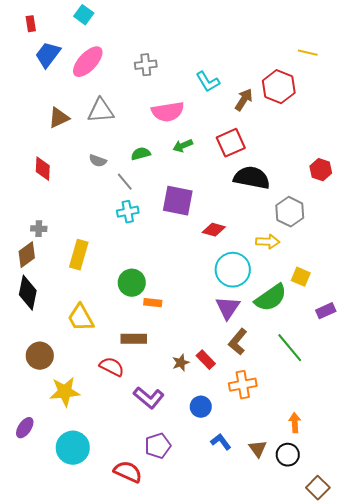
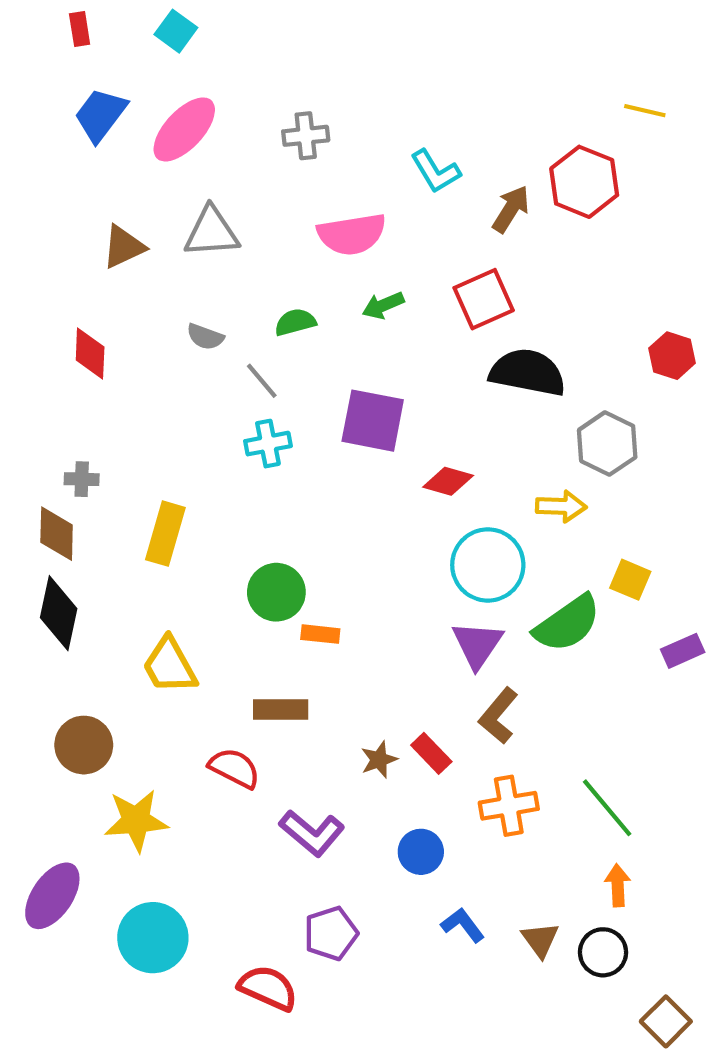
red rectangle: (31, 24) -> (80, 29), moved
brown diamond: (27, 255) -> (57, 534), turned -52
green line: (290, 348) -> (607, 808), moved
purple ellipse: (25, 428) -> (52, 896), size x1.5

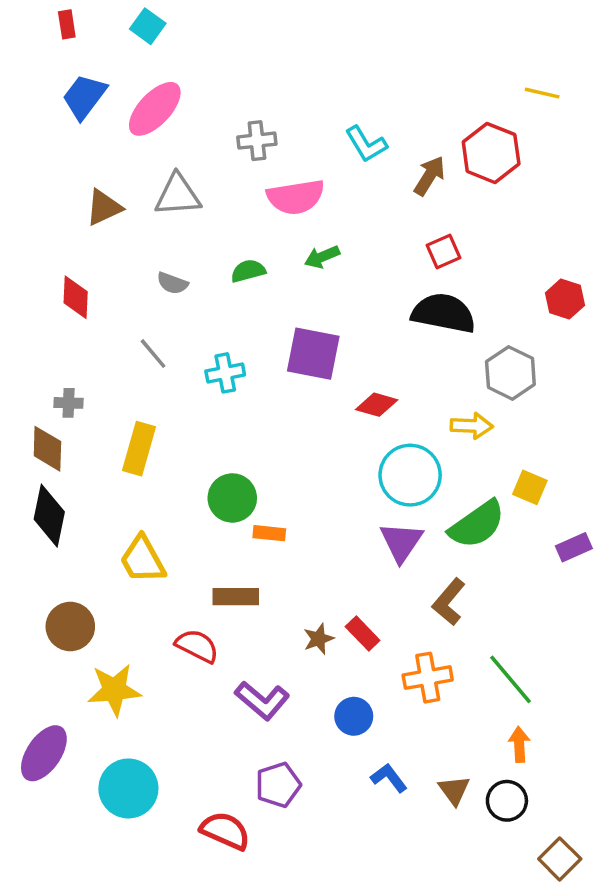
gray cross: (306, 136) -> (257, 141), moved
red square: (484, 299) -> (444, 252), moved, size x0.7
gray line: (262, 381) -> (153, 354), moved
brown L-shape: (498, 716) -> (449, 602), moved

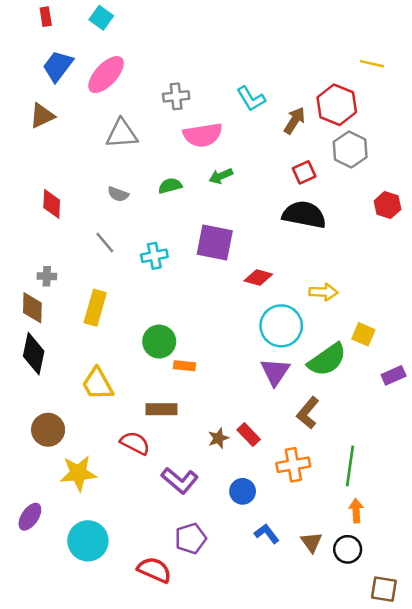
brown triangle: (104, 207) -> (42, 116), moved
gray hexagon: (510, 373) -> (350, 149), moved
green line: (510, 679) -> (350, 466), turned 48
purple ellipse: (44, 753) -> (30, 517), size x0.7
brown square: (560, 859) -> (384, 589), turned -36

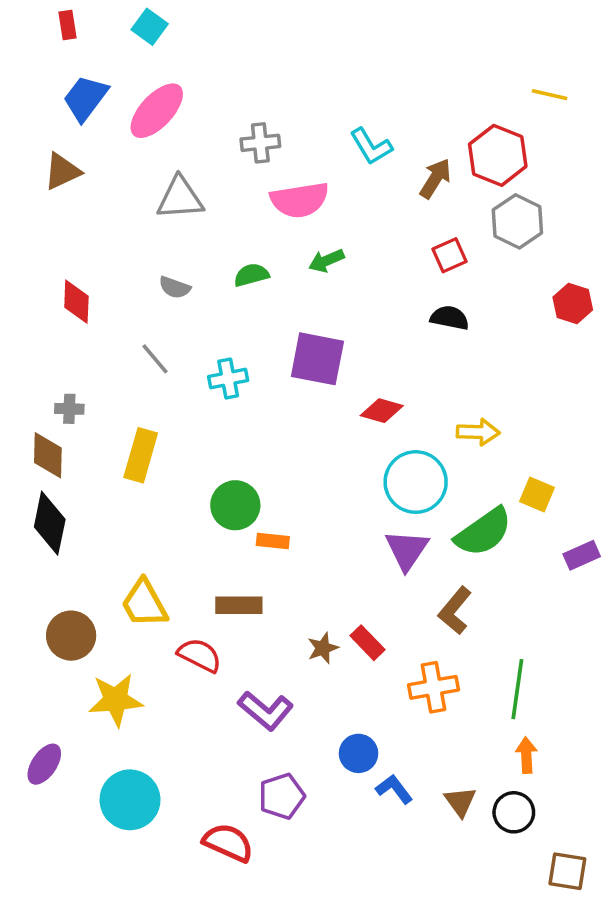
black semicircle: (304, 215) -> (450, 318), size x0.6
yellow trapezoid: (98, 384) -> (144, 603), moved
blue circle: (243, 491) -> (359, 753), moved

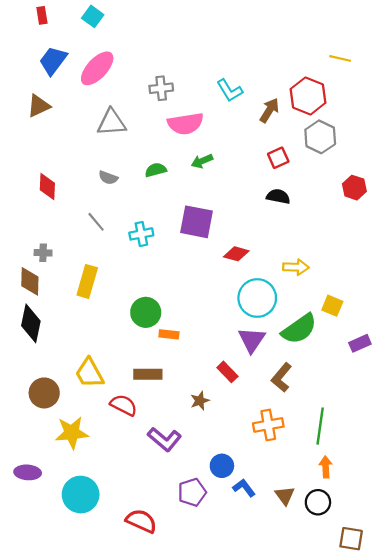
red rectangle: (367, 643) -> (227, 372), moved
purple ellipse: (44, 764) -> (28, 472), turned 60
purple pentagon: (282, 796) -> (192, 492), moved

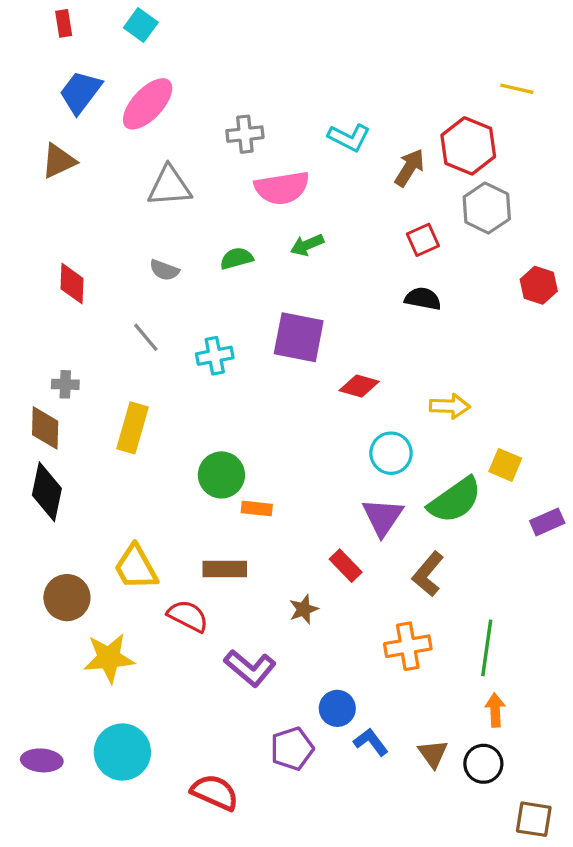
cyan L-shape: (230, 90) -> (349, 137), turned -32
cyan circle: (257, 298) -> (391, 453), size x0.7
purple ellipse: (28, 472) -> (42, 760), moved

